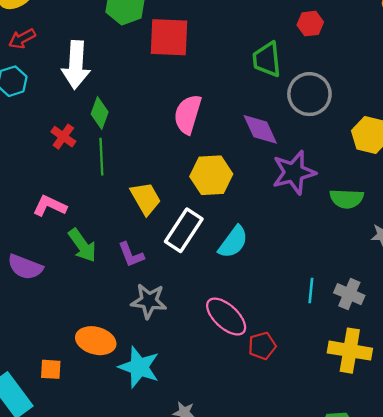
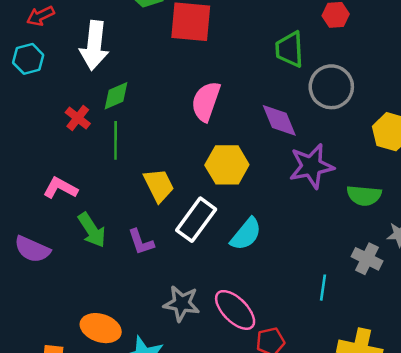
green diamond: (100, 113) -> (116, 96), turned 44
gray cross: (349, 294) -> (367, 259), moved
gray star: (149, 301) -> (182, 303), moved

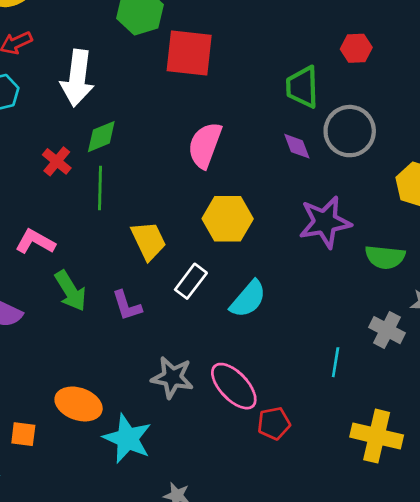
purple diamond: (279, 120) -> (297, 146), moved, size x0.7
white rectangle: (196, 220) -> (191, 281), size x0.7

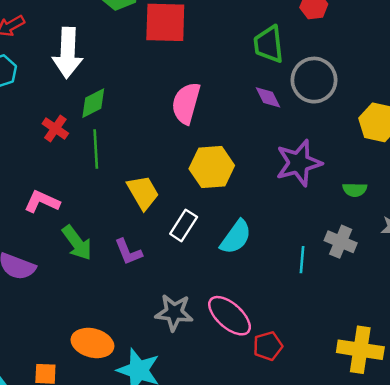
green semicircle: (385, 257) -> (355, 190), size x0.7
gray cross: (387, 330) -> (341, 242), moved
cyan line: (336, 362) -> (302, 260), moved

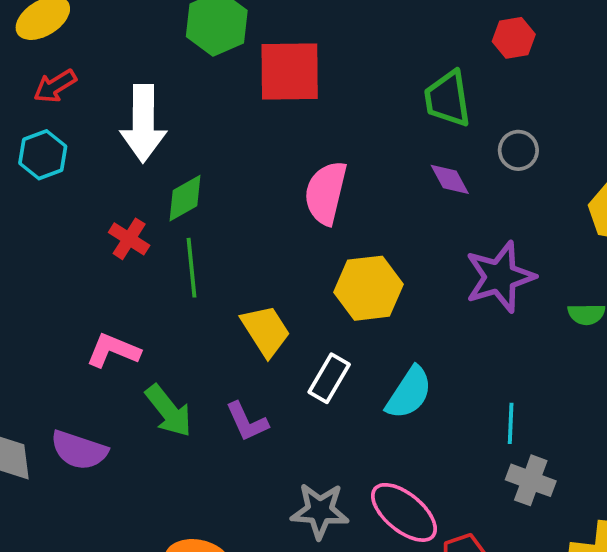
gray circle: (314, 80) -> (518, 150), size x0.6
gray cross: (341, 242) -> (531, 480), moved

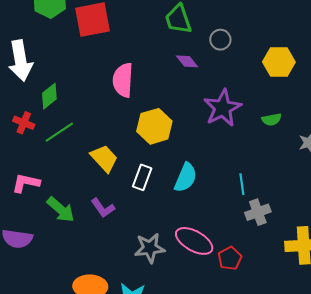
green line: (192, 268) -> (59, 132), turned 72
gray cross: (531, 480) -> (258, 212), turned -30

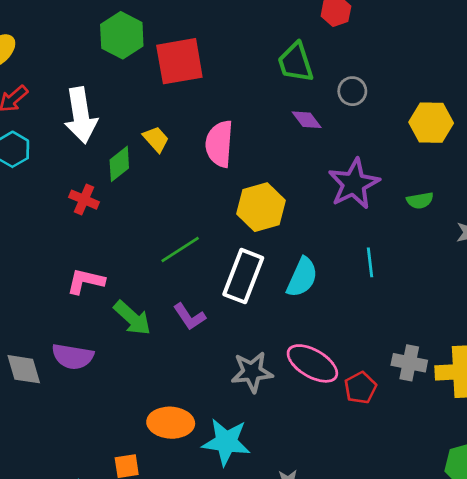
green line: (59, 132) -> (180, 250), moved
yellow trapezoid: (104, 158) -> (156, 139), moved, size x0.7
white rectangle: (142, 177) -> (243, 276), size x1.5
cyan line: (242, 184) -> (370, 262), moved
gray cross: (258, 212) -> (409, 363), moved, turned 30

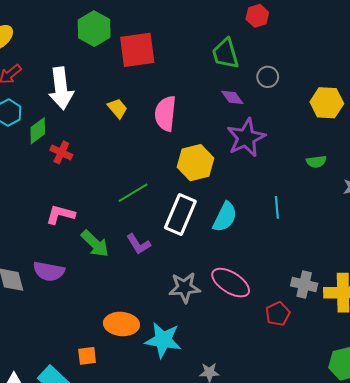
green diamond: (119, 164) -> (38, 131), moved
purple star: (354, 184) -> (246, 138), moved
red pentagon: (360, 388) -> (278, 314), moved

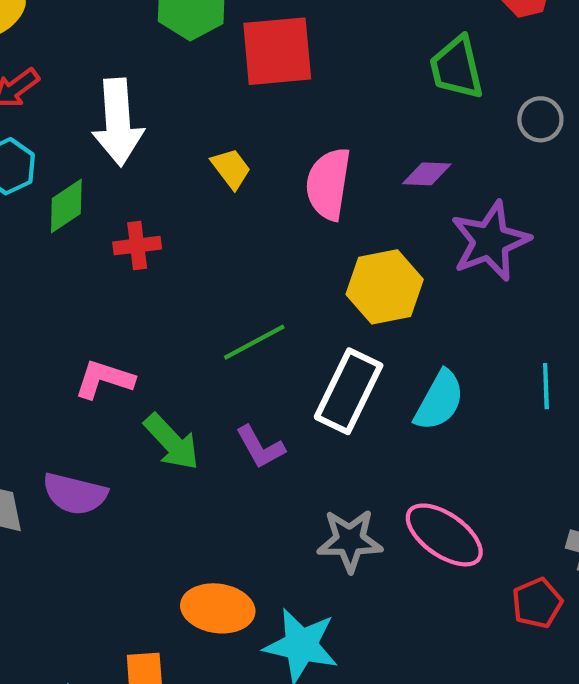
purple diamond: (232, 97) -> (427, 174), moved, turned -55
red cross: (61, 152) -> (137, 246), moved, turned -35

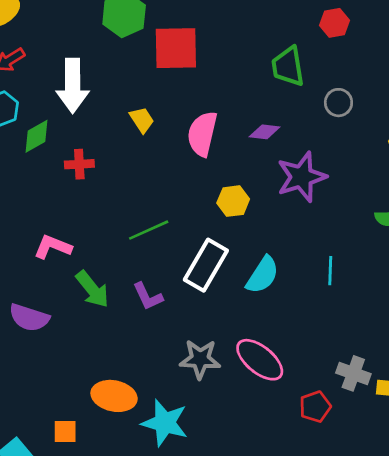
yellow hexagon: (385, 287) -> (233, 201), size x0.7

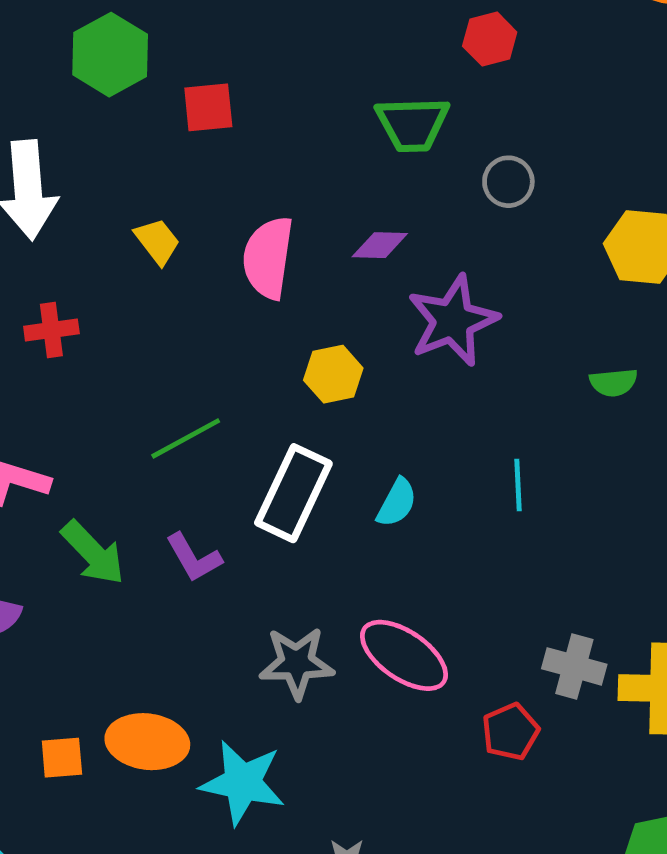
red square: (176, 48) -> (208, 107), size x0.6
green trapezoid: (288, 66) -> (412, 124), turned -78
cyan semicircle: (263, 275) -> (397, 503), size x0.7
orange square: (65, 431) -> (62, 758), moved

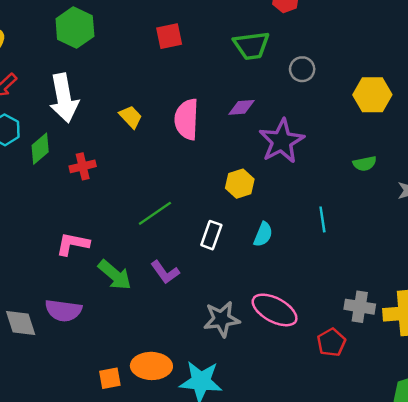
green hexagon: (110, 55) -> (75, 28), moved
red square: (208, 107) -> (169, 36), moved
yellow hexagon: (333, 374) -> (240, 184), moved
white rectangle: (293, 493) -> (211, 235), size x0.6

